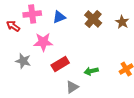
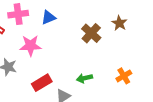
brown cross: (93, 19) -> (91, 33), moved
red rectangle: (60, 64) -> (42, 83), moved

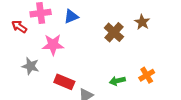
green arrow: (84, 78) -> (117, 81), moved
red rectangle: (42, 83) -> (64, 82), turned 54

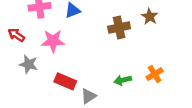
red arrow: (19, 27) -> (16, 35), moved
brown cross: (114, 32) -> (119, 28), turned 36

